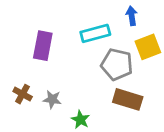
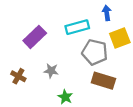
purple rectangle: (43, 46) -> (35, 37), turned 35
gray star: (52, 99) -> (51, 71), moved

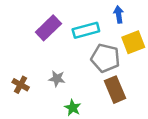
purple rectangle: (35, 37) -> (48, 28), moved
brown rectangle: (103, 81) -> (115, 90), turned 50

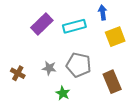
gray pentagon: (105, 58) -> (79, 65), moved
brown rectangle: (115, 90) -> (112, 82), moved

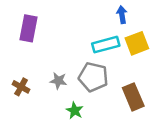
purple rectangle: (42, 24) -> (29, 28), moved, turned -35
cyan rectangle: (74, 26) -> (106, 45), moved

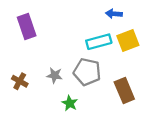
blue arrow: (122, 15) -> (114, 14), turned -77
purple rectangle: (29, 28) -> (27, 27), turned -30

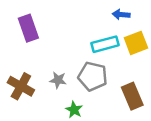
brown cross: (20, 81) -> (21, 86), size x1.5

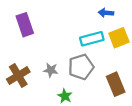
gray pentagon: (93, 76) -> (81, 67), turned -30
brown cross: (21, 86) -> (18, 76), turned 30

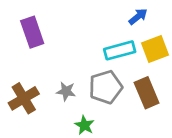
blue arrow: (106, 13) -> (138, 17), turned 136
brown rectangle: (116, 84) -> (147, 93), moved

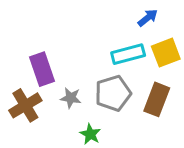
purple rectangle: (32, 32) -> (42, 69), moved
brown rectangle: (147, 93) -> (157, 99), turned 44

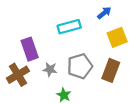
cyan rectangle: (128, 54) -> (69, 27), moved

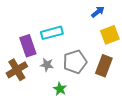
cyan rectangle: (69, 27) -> (52, 33), moved

